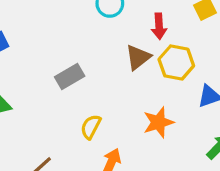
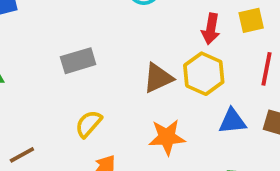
red arrow: (159, 26) -> (211, 29), moved
brown triangle: (138, 57) -> (158, 78), moved

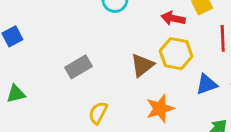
red arrow: (211, 29) -> (173, 18), turned 105

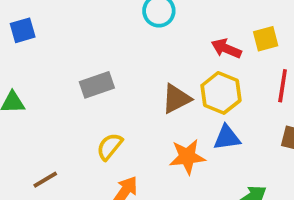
blue triangle: (207, 84) -> (227, 138), moved

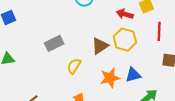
blue triangle: (227, 138) -> (133, 75), moved
yellow semicircle: (110, 147) -> (74, 66), moved

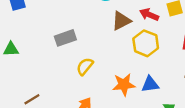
brown triangle: (100, 46) -> (121, 21), moved

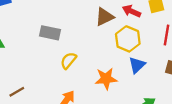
gray rectangle: (65, 38) -> (50, 33), turned 30
blue triangle: (150, 84) -> (137, 65), moved, turned -36

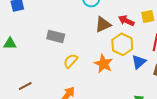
blue triangle: (137, 65) -> (139, 62), moved
orange star: (106, 79) -> (103, 64), moved, turned 30

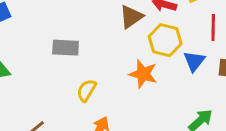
yellow semicircle: (71, 61) -> (87, 90), moved

